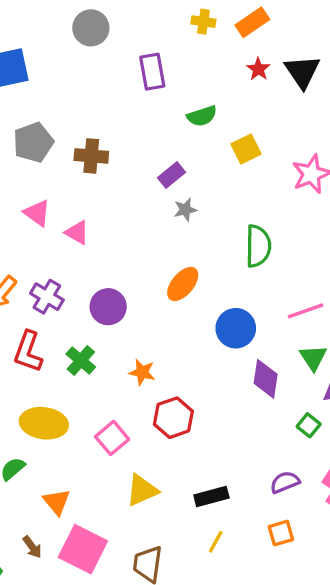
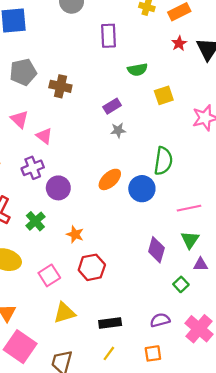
purple cross: (47, 297) -> (33, 168), moved, turned 30
blue circle: (236, 328) -> (142, 189), moved

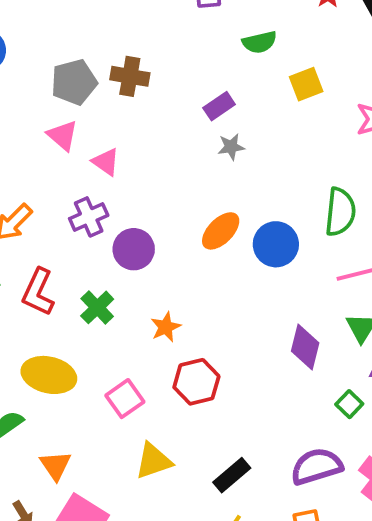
gray pentagon: (23, 72) -> (74, 82), moved
green semicircle: (163, 161) -> (340, 212), moved
orange star: (75, 234) -> (166, 327), turned 30
purple semicircle: (160, 320) -> (316, 466), size x1.5
black rectangle: (110, 323) -> (232, 475), turned -30

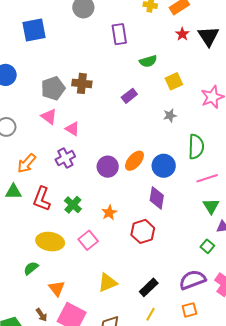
gray star: (231, 147) -> (170, 116), moved
purple circle: (134, 249) -> (108, 167), moved
purple diamond: (305, 347) -> (157, 198), moved
red hexagon: (196, 382) -> (143, 231), moved
pink square: (125, 399) -> (88, 240), moved

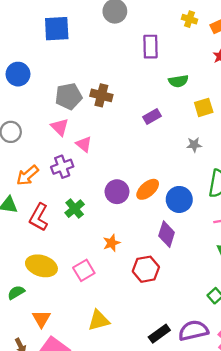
purple cross: (65, 158) -> (62, 167), moved
green cross: (73, 205) -> (75, 209), moved
black rectangle: (149, 287) -> (159, 334), moved

